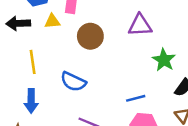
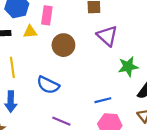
purple triangle: (140, 25) -> (107, 36), turned 45
green star: (164, 60) -> (128, 67), turned 30

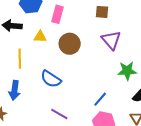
yellow triangle: (30, 32) -> (40, 37), moved
blue line: (103, 100) -> (100, 99), turned -42

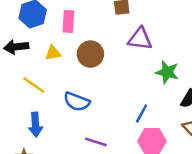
purple triangle: (111, 40) -> (140, 39), turned -30
yellow line: (20, 59) -> (34, 85), turned -42
green star: (127, 71) -> (167, 72), turned 30

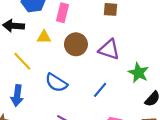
purple triangle: (140, 39) -> (109, 49), moved
blue line: (142, 113) -> (100, 90), moved

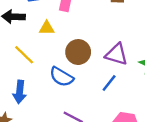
brown circle: (76, 44) -> (78, 52), moved
purple triangle: (109, 49) -> (117, 54), moved

